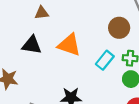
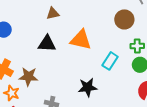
cyan rectangle: (105, 60) -> (110, 61), moved

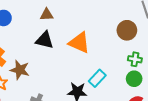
brown triangle: (53, 14) -> (47, 15), moved
cyan rectangle: (110, 61) -> (97, 78), moved

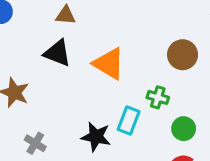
green cross: (135, 59) -> (158, 97), moved
cyan rectangle: (97, 78) -> (129, 120), turned -30

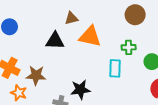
brown triangle: (66, 15) -> (71, 18), moved
black star: (96, 137) -> (80, 90), moved

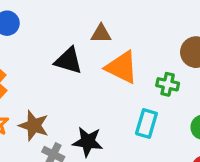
green cross: (129, 47) -> (168, 84), moved
brown star: (36, 75) -> (34, 125), moved

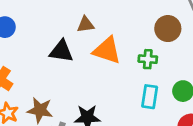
cyan rectangle: (146, 123) -> (150, 97), moved

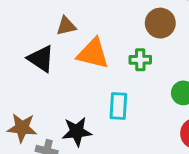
black triangle: (61, 51) -> (41, 59), turned 30
cyan rectangle: (150, 97) -> (118, 106), moved

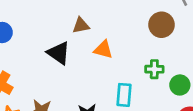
orange triangle: (93, 54) -> (103, 49), size x0.7
green cross: (140, 60) -> (154, 69), moved

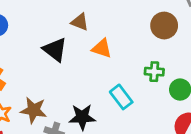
brown triangle: (81, 25) -> (80, 22), turned 30
cyan rectangle: (124, 95) -> (121, 97), turned -45

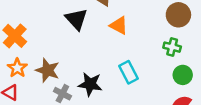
green cross: (154, 72) -> (172, 47), moved

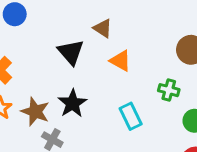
green cross: (172, 47) -> (169, 90), moved
black star: (90, 84) -> (72, 103), moved, turned 30

